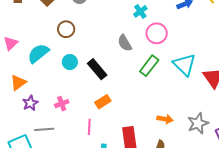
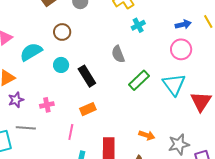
pink circle: (157, 33) -> (181, 49), moved

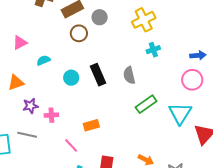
brown circle: (62, 32) -> (79, 33), moved
cyan semicircle: (31, 52) -> (43, 60), size x0.6
black rectangle: (87, 76) -> (98, 75), moved
purple star: (16, 100) -> (31, 106), moved
pink line: (71, 132) -> (71, 145), turned -63

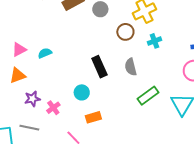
brown circle: (79, 33) -> (125, 32), moved
pink triangle: (20, 43) -> (19, 49), moved
cyan circle: (71, 78) -> (82, 92), moved
pink cross: (51, 115) -> (53, 108), turned -32

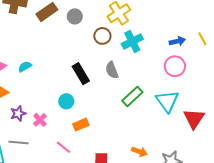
cyan cross: (154, 41) -> (132, 41), size x1.5

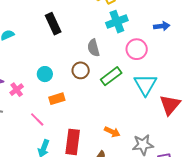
brown circle: (102, 36) -> (81, 70), moved
pink circle: (175, 66) -> (137, 49), moved
black rectangle: (81, 74) -> (53, 24), moved

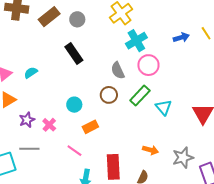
pink circle: (137, 49) -> (148, 65), moved
cyan triangle: (145, 85) -> (164, 107), moved, size x0.7

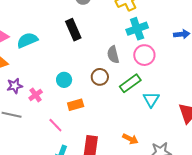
cyan semicircle: (31, 73) -> (27, 40), size x1.5

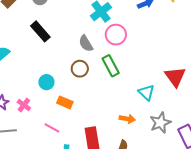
green rectangle: (130, 83) -> (111, 66), turned -65
cyan triangle: (151, 99) -> (146, 92), moved
orange rectangle: (76, 105) -> (65, 102), turned 56

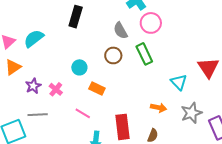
black rectangle: (40, 31) -> (76, 17), turned 55

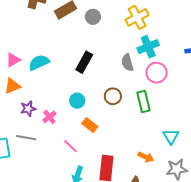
black rectangle: (76, 17) -> (84, 62), moved
gray semicircle: (120, 31) -> (127, 63), moved

